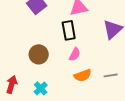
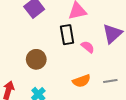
pink semicircle: (75, 54) -> (88, 47), moved, turned -80

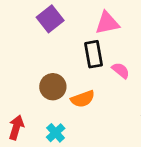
orange semicircle: (81, 81) -> (83, 99), moved

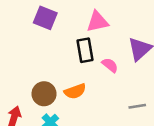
purple square: (50, 19) -> (45, 18), turned -30
brown circle: (53, 87) -> (44, 94), moved

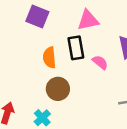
orange semicircle: (75, 91) -> (49, 58), moved, turned 105
brown circle: (44, 94) -> (58, 89), moved

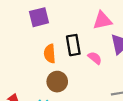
purple square: (37, 17) -> (39, 17), turned -36
pink triangle: (88, 20) -> (102, 20), moved

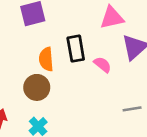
brown circle: (57, 82) -> (37, 87), moved

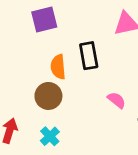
pink semicircle: (103, 65) -> (117, 100), moved

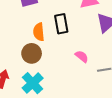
cyan cross: (50, 136) -> (33, 83), size x1.5

